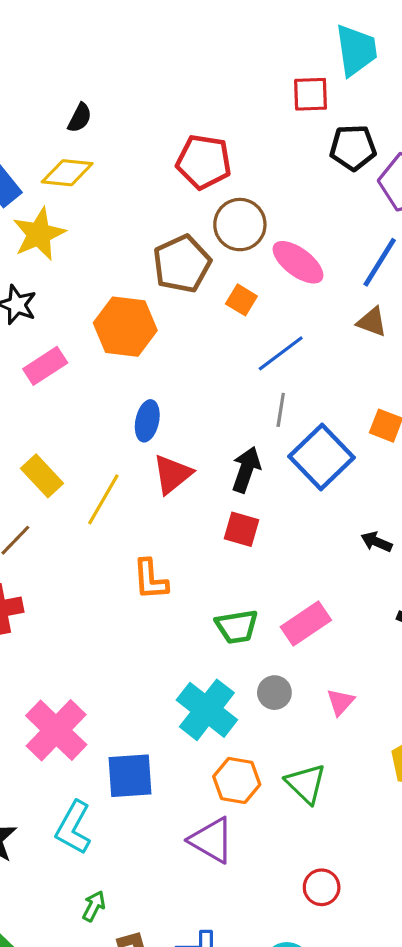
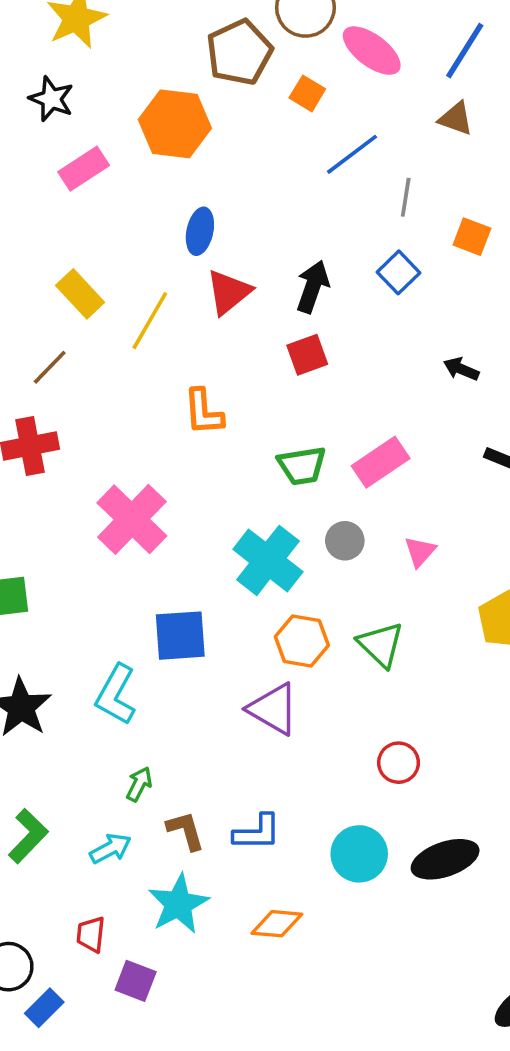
gray line: (281, 410) -> (406, 197), moved
blue square: (322, 457) -> (399, 272), size x0.6
red square: (241, 529) -> (307, 355), turned -36
pink cross: (56, 730) -> (132, 519), moved

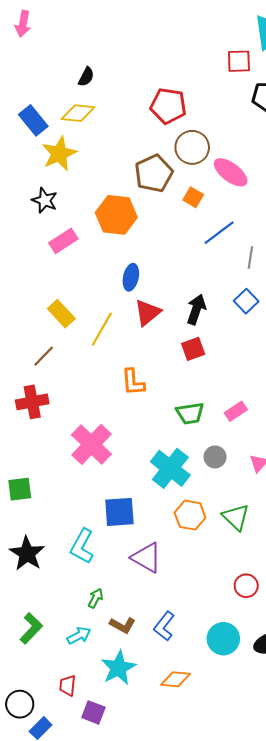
pink rectangle: (381, 462) -> (236, 411), size x0.7
purple triangle: (273, 709) -> (146, 558), moved
brown L-shape: (186, 831) -> (123, 625), turned 135
blue L-shape: (257, 832) -> (164, 626), turned 128

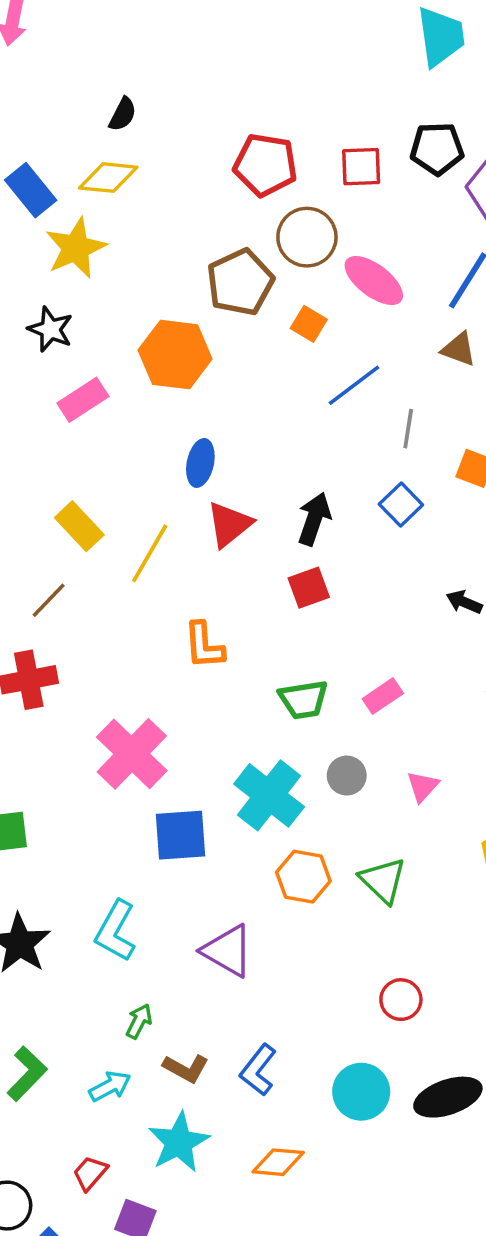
red square: (239, 61) -> (361, 167), moved
blue square: (119, 512) -> (181, 835), moved
red trapezoid: (68, 685) -> (90, 1173), turned 35

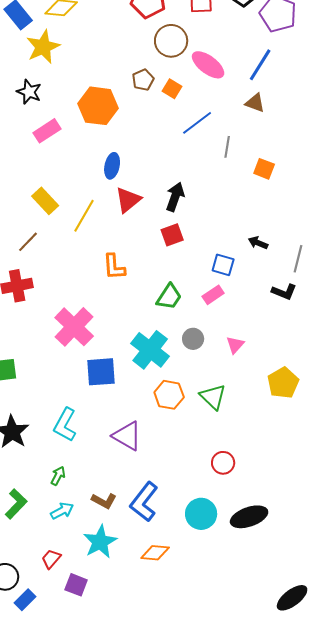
brown pentagon: (240, 282) -> (143, 80), moved, size x0.6
blue square: (401, 505) -> (223, 265), moved, turned -30
green trapezoid: (303, 700) -> (169, 297), turned -48
green arrow: (139, 1021) -> (58, 476), moved
blue L-shape: (258, 1070) -> (144, 502), size x1.4

